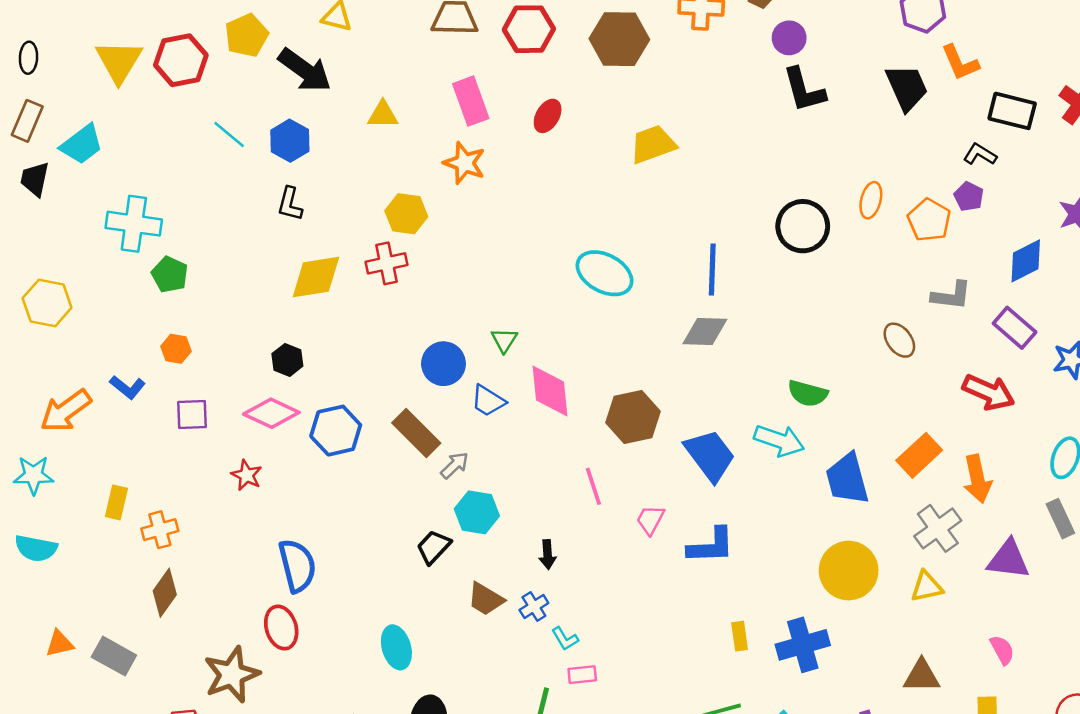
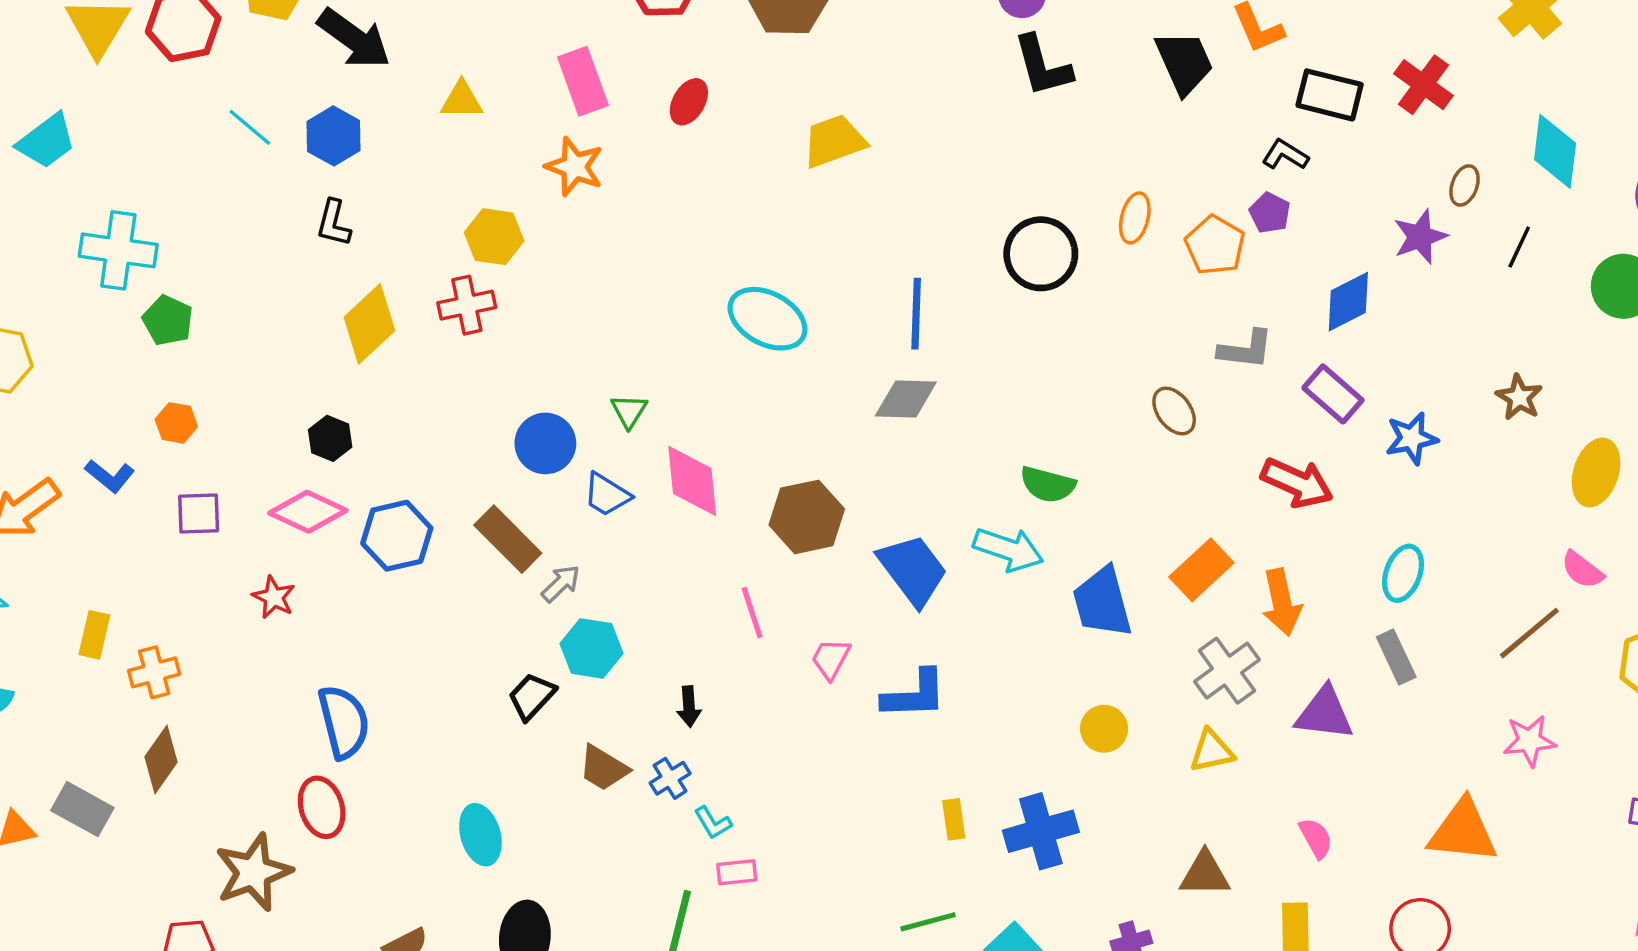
yellow diamond: (316, 277) -> (369, 324), turned -34
yellow circle: (849, 571) -> (1104, 729), size x0.6
gray rectangle: (114, 656) -> (82, 809), moved

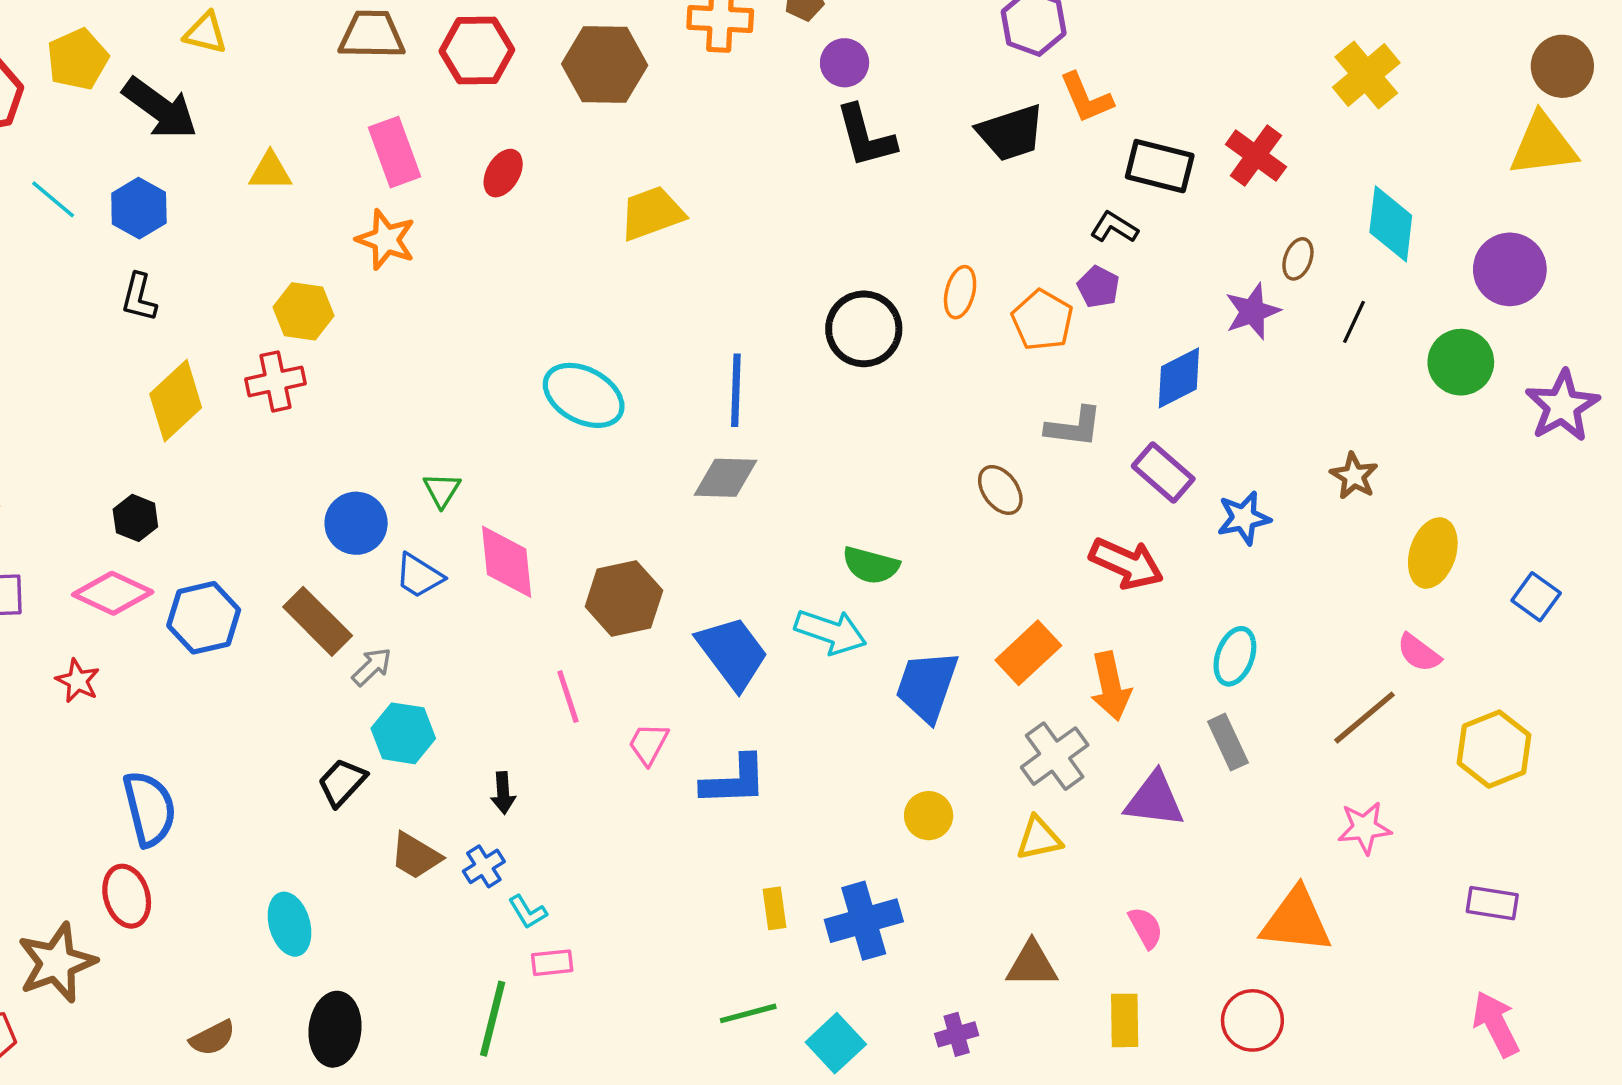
black trapezoid: (1184, 62) -> (1011, 133), turned 96
blue trapezoid: (1102, 602) -> (927, 686), turned 34

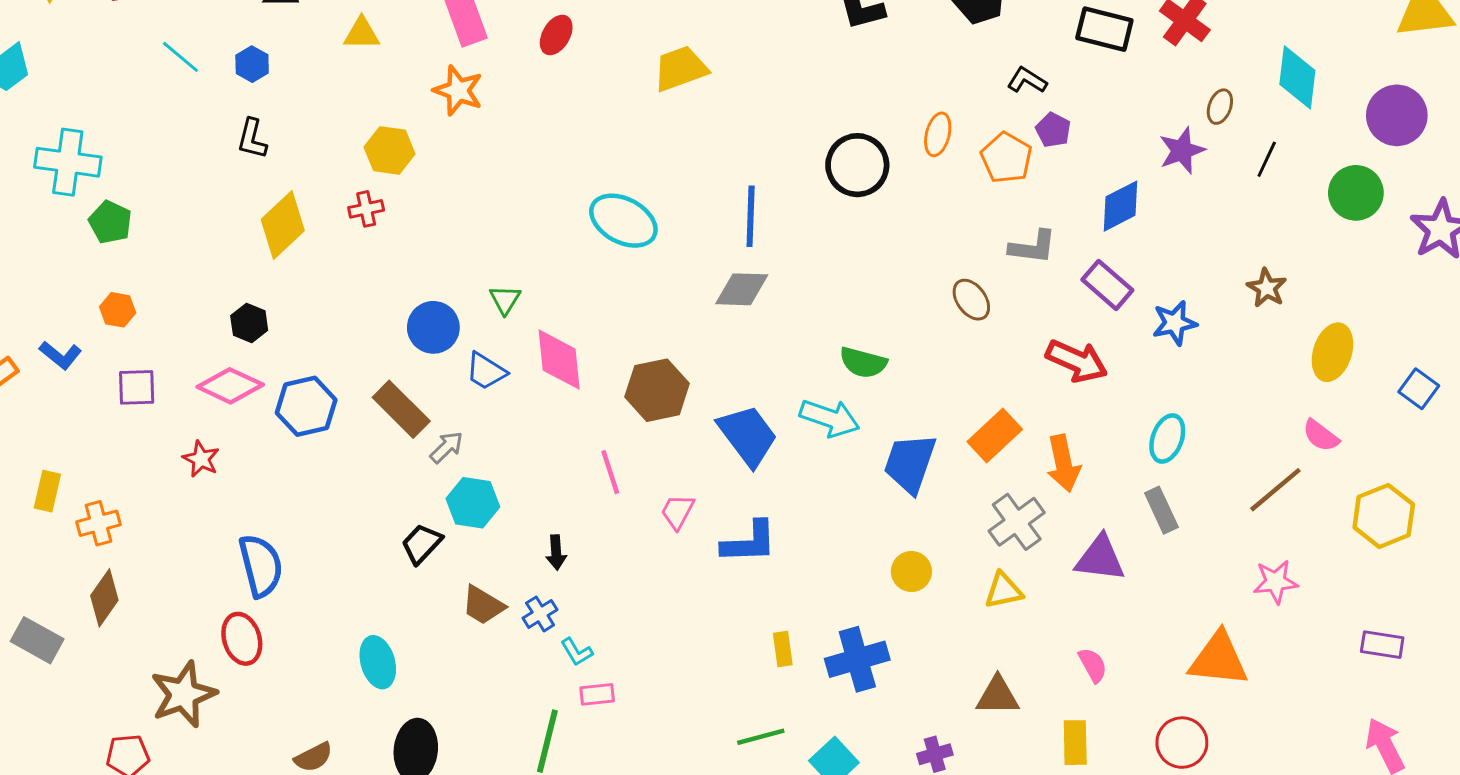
blue hexagon: (139, 208) -> (252, 64), size x0.7
black L-shape: (1114, 227) -> (1027, 80), moved
red cross: (276, 381) -> (366, 209), size x0.7

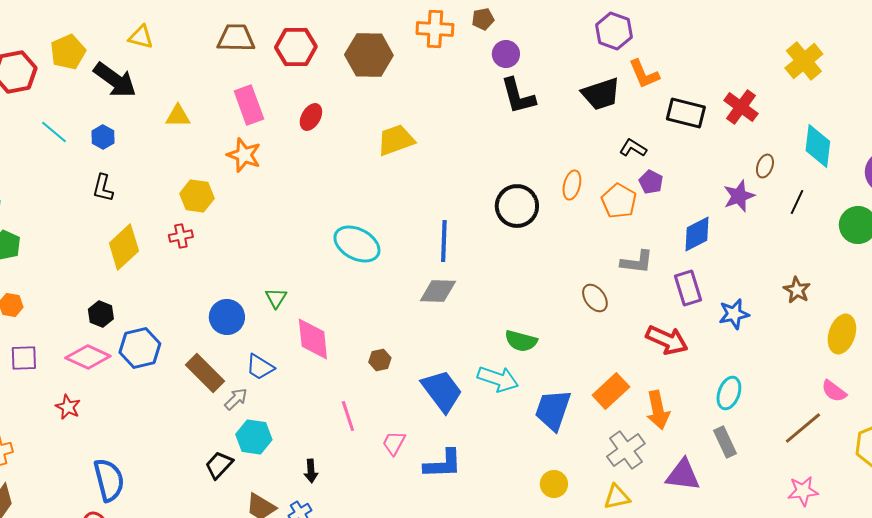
purple rectangle: (1107, 285) -> (688, 288), turned 32
blue trapezoid: (486, 371) -> (260, 367), moved
brown hexagon: (657, 390) -> (380, 360), size x0.5
blue hexagon: (306, 406) -> (140, 348), moved

